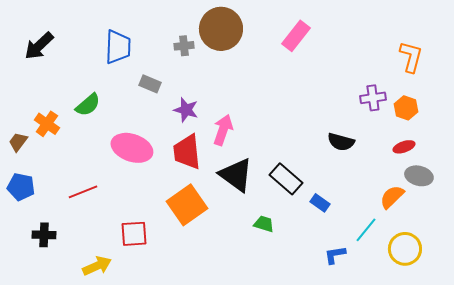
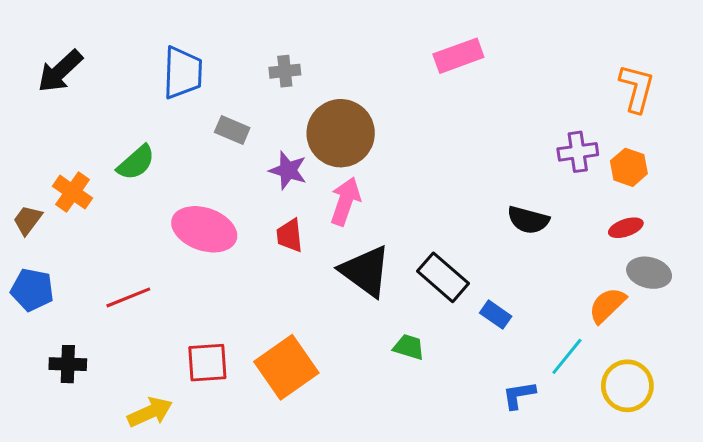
brown circle: (221, 29) -> (341, 133), moved
pink rectangle: (296, 36) -> (458, 56), turned 32
red trapezoid: (187, 152) -> (289, 235), size x0.6
orange square: (187, 205) -> (286, 367), moved

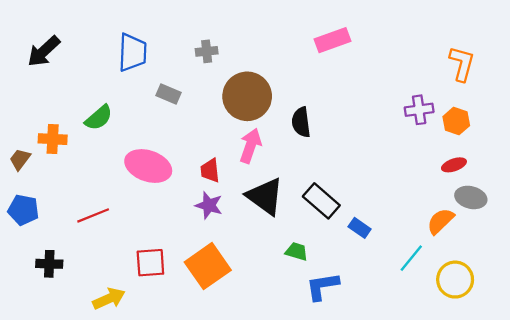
purple star: (288, 170) -> (209, 205), moved
orange cross: (73, 192) -> (53, 139), turned -32
black semicircle: (528, 220) -> (301, 122), moved, turned 68
blue L-shape: (519, 395) -> (322, 286), moved, size x1.4

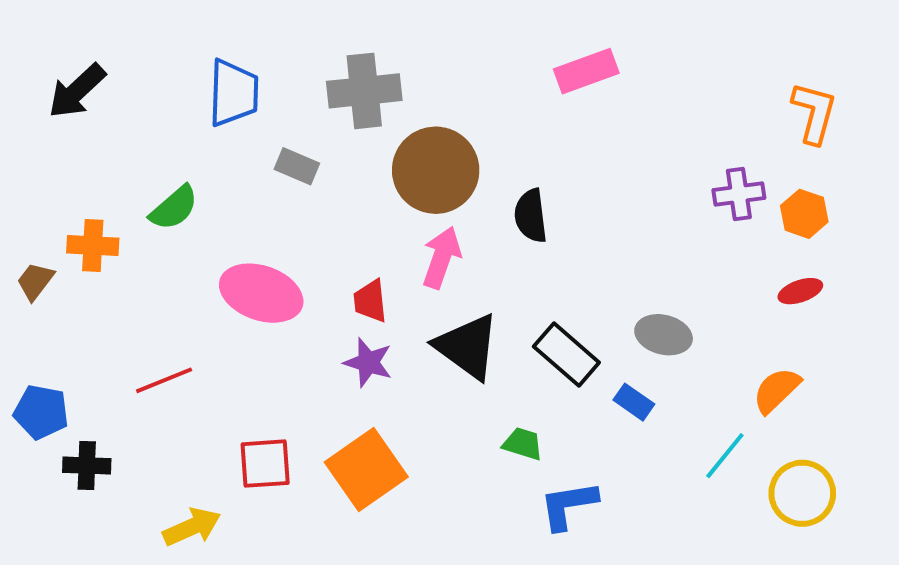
gray cross: (207, 51) -> (364, 91), size x1.8
gray ellipse: (471, 197) -> (664, 335), moved
blue pentagon: (23, 210) -> (41, 412), moved

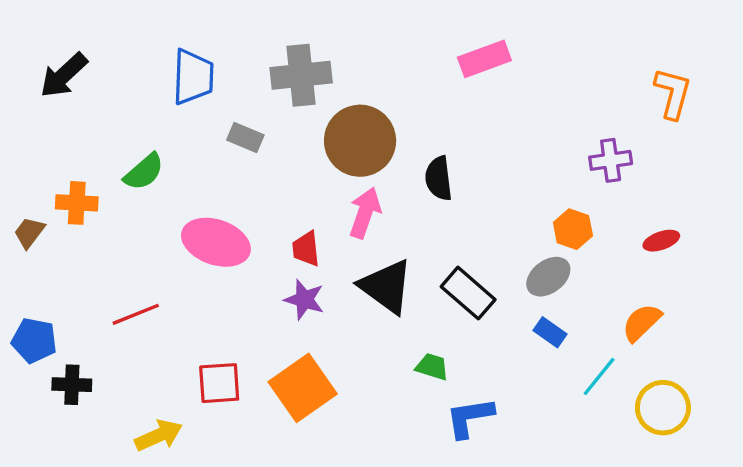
orange hexagon: (804, 214) -> (573, 229), moved
gray ellipse: (664, 335) -> (548, 277), turned -51
blue rectangle: (634, 402) -> (550, 332), moved

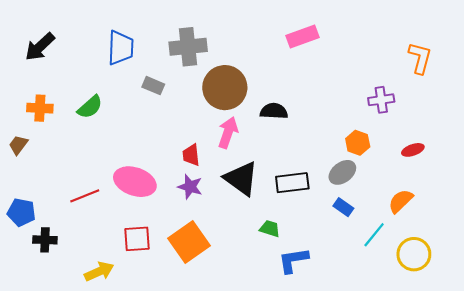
black semicircle: (439, 178) -> (274, 111), turned 100
orange cross: (77, 203) -> (40, 108), moved
pink ellipse: (216, 242) -> (135, 182), moved
black rectangle: (468, 293) -> (292, 183), turned -48

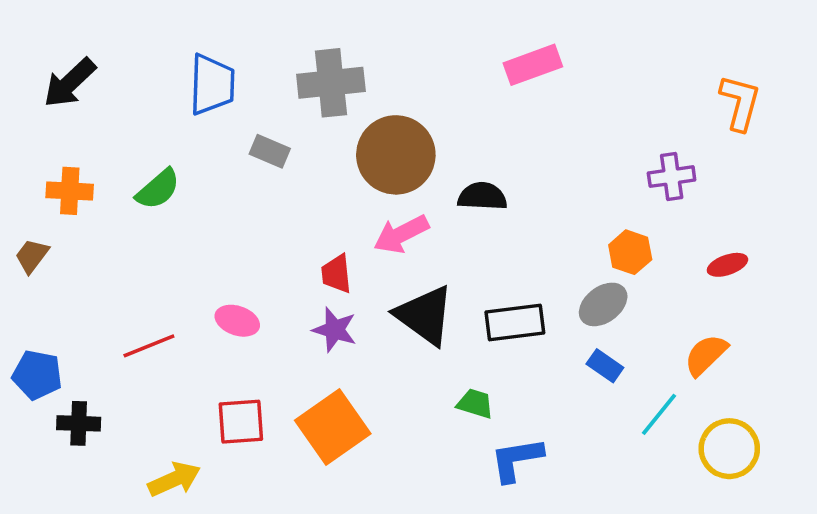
pink arrow: (228, 133) -> (401, 234), turned -136
pink ellipse: (135, 182) -> (237, 321), size x0.6

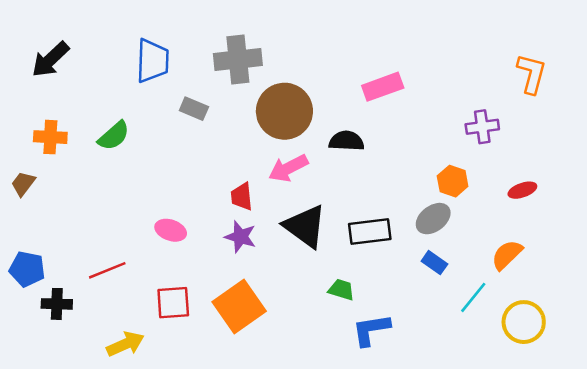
pink rectangle: (533, 65) -> (383, 87), moved
red line: (149, 346) -> (107, 270), moved

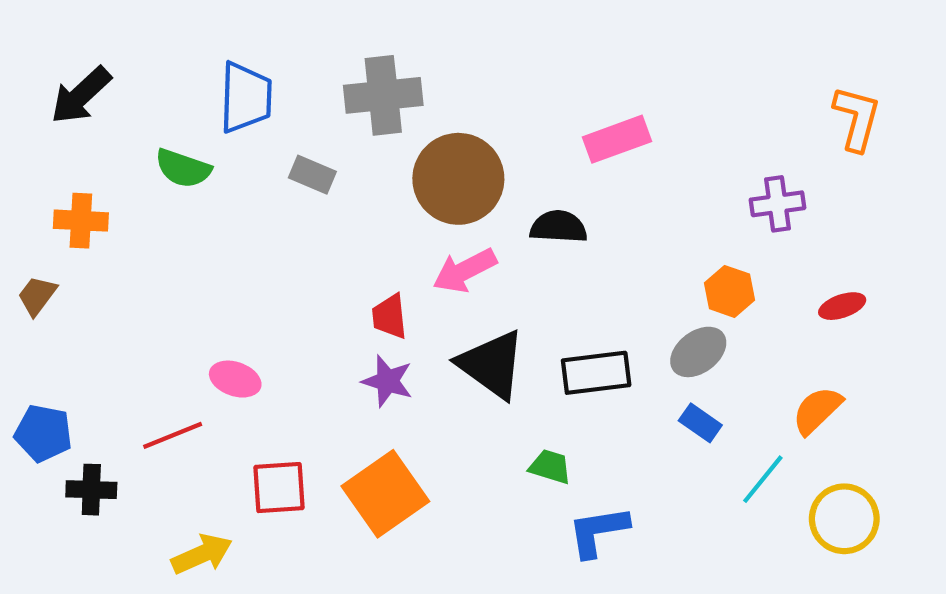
green semicircle: (114, 136) -> (183, 168), moved, turned 60
pink ellipse: (171, 230) -> (235, 379), moved

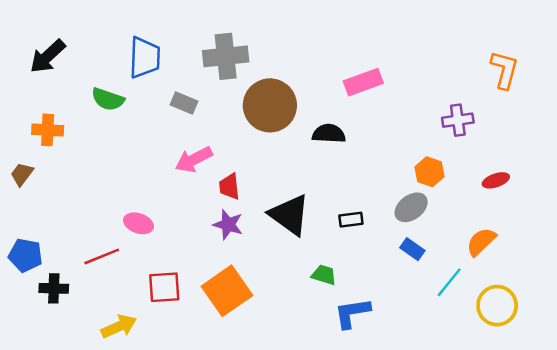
pink arrow: (465, 271) -> (194, 159), moved
black rectangle: (596, 373) -> (351, 220), size x0.6

